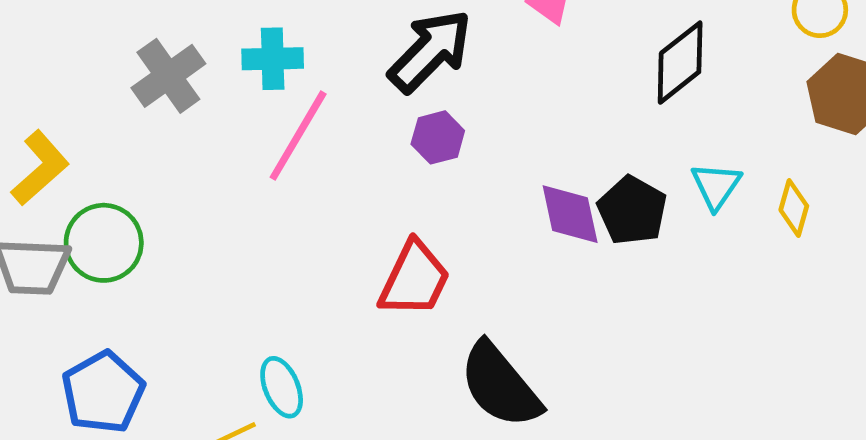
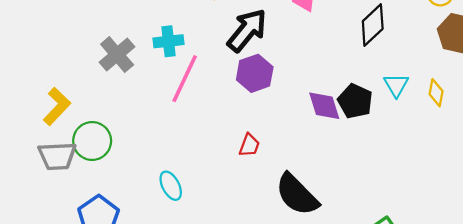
purple hexagon: (438, 137) -> (255, 73), size x1.4
red trapezoid: (414, 279) -> (249, 145), size x0.6
cyan ellipse: (282, 387) -> (171, 186), moved

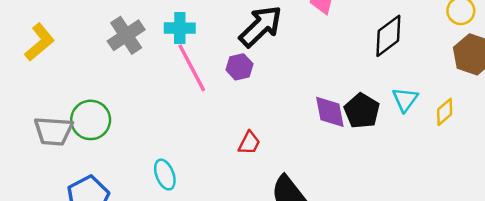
purple hexagon: (255, 73) -> (239, 67), moved, size x0.7
pink line: (185, 79) -> (192, 68), turned -60
yellow diamond: (436, 93) -> (445, 112), turned 32
yellow L-shape: (57, 106) -> (40, 42), moved

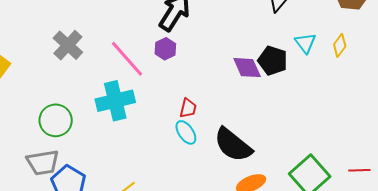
cyan cross: (180, 28) -> (115, 101), moved, size x1.5
gray trapezoid: (53, 131) -> (43, 162), moved
cyan ellipse: (165, 175) -> (186, 132), moved

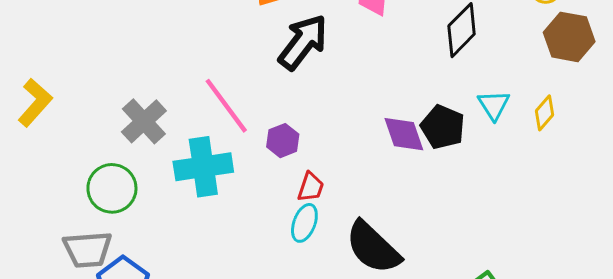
gray cross: (68, 45) -> (144, 121), moved
purple hexagon: (165, 49) -> (283, 141), moved
cyan ellipse: (186, 132) -> (304, 223), turned 50

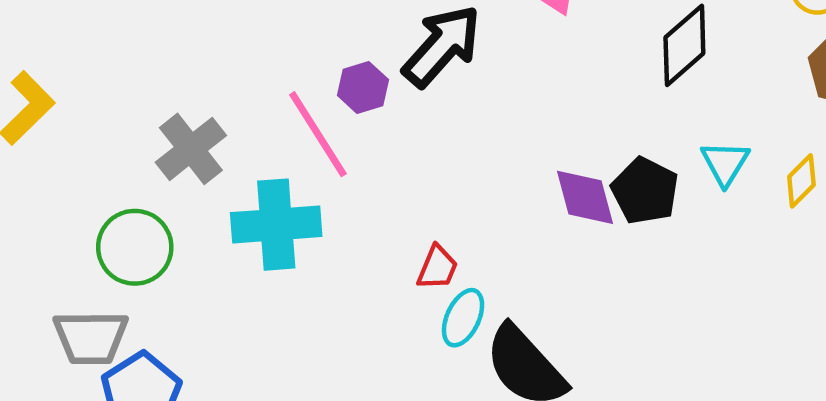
purple hexagon: (283, 141) -> (363, 88), moved
cyan ellipse: (304, 223) -> (463, 318), moved

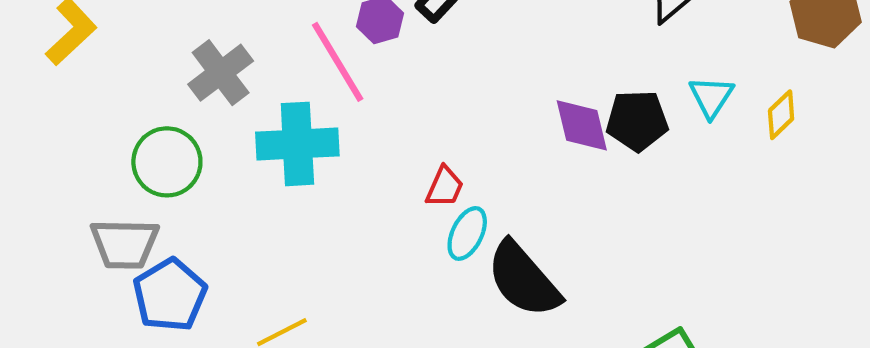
black pentagon: (645, 191) -> (637, 121), turned -30

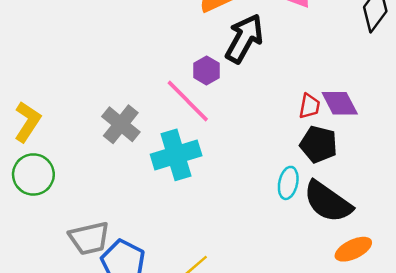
black pentagon: (637, 121) -> (319, 144), moved, turned 30
green circle: (167, 162) -> (33, 174), moved
red trapezoid: (445, 187) -> (310, 106), moved

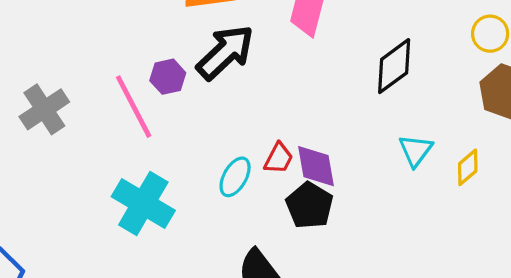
black pentagon: (319, 144) -> (309, 205), moved
cyan cross: (176, 155) -> (143, 204), moved, turned 30
cyan ellipse: (288, 183) -> (235, 177), moved

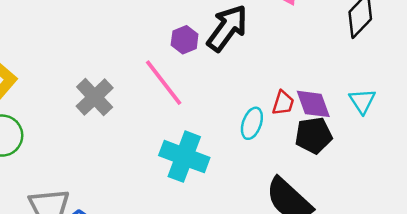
purple hexagon: (168, 77) -> (185, 40), moved
cyan triangle: (416, 150) -> (362, 101), moved
black pentagon: (309, 205) -> (314, 135), turned -30

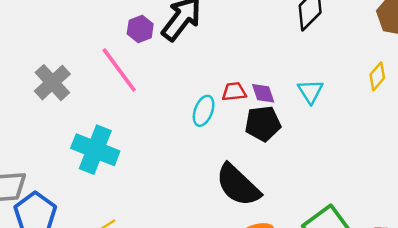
red trapezoid: (283, 103) -> (234, 92), turned -115
purple diamond: (313, 104) -> (263, 93), size x0.7
cyan cross: (184, 157) -> (95, 150), moved

